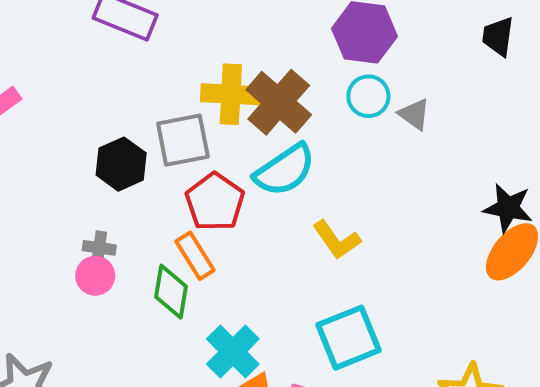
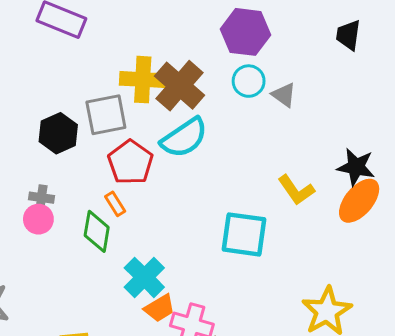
yellow L-shape: (337, 240) -> (296, 190), moved
orange rectangle: (195, 256) -> (115, 204), size x0.7
cyan square: (348, 338) -> (244, 234), moved, turned 30

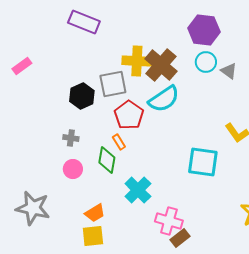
pink circle: (38, 219) -> (73, 169), moved
orange trapezoid: (160, 308) -> (95, 213), moved

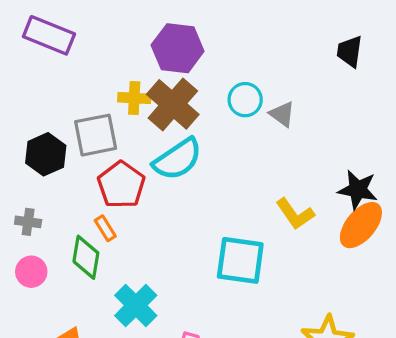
purple hexagon: (204, 30) -> (178, 48), moved
yellow cross: (137, 61) -> (134, 98), size x0.7

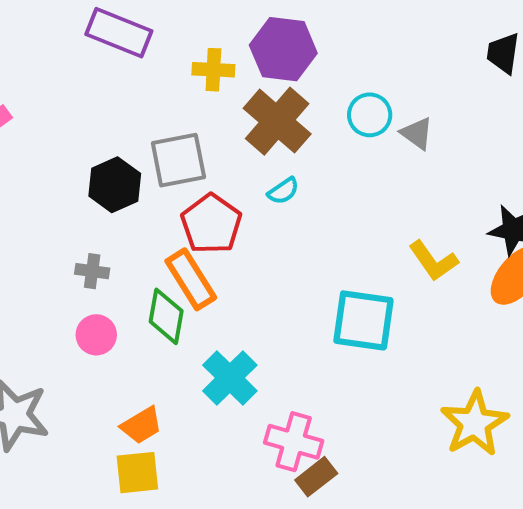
yellow cross: (134, 98) -> (213, 70), moved
cyan semicircle: (178, 159) -> (283, 191), size x0.5
orange rectangle: (105, 228) -> (191, 279), size x1.8

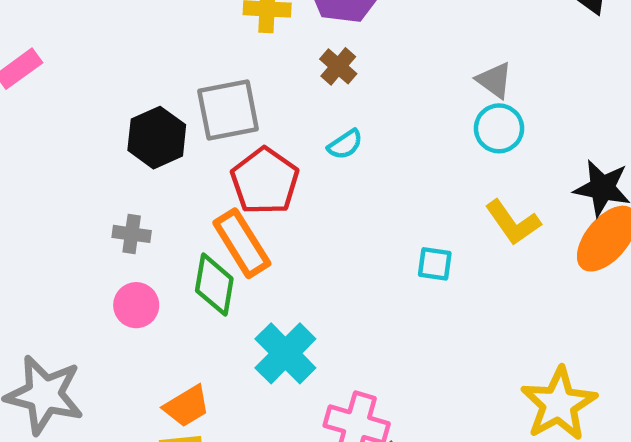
cyan circle: (370, 115) -> (499, 128), moved
brown cross: (277, 121) -> (338, 66), size x0.5
cyan square: (363, 320) -> (435, 264), moved, size x0.5

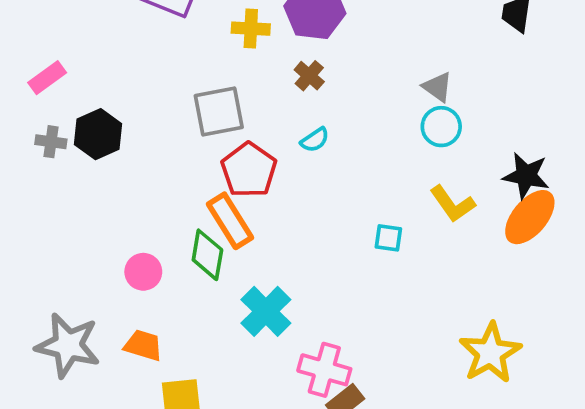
black hexagon: (157, 138) -> (98, 134), moved
gray cross: (132, 234) -> (51, 142), moved
orange trapezoid: (187, 406) -> (143, 345), moved, turned -132

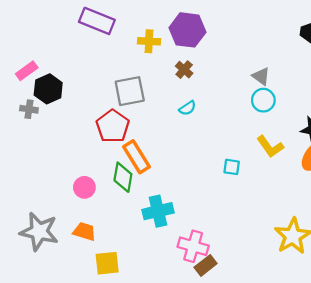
black hexagon: (98, 134) -> (48, 89), moved
red pentagon: (249, 170) -> (113, 126), moved
cyan cross: (266, 311) -> (158, 211), turned 32

